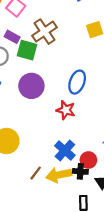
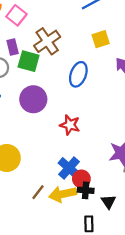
purple rectangle: (12, 37) -> (13, 47), turned 48
blue ellipse: (77, 82) -> (78, 74), moved
red circle: (88, 160) -> (81, 179), moved

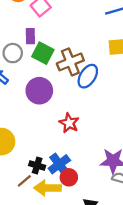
brown cross: (47, 41) -> (70, 62), moved
black cross: (86, 190) -> (37, 166), moved

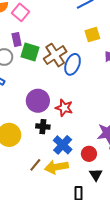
purple circle: (39, 91) -> (38, 101), moved
black cross: (37, 166) -> (43, 127), moved
red circle: (69, 177) -> (89, 154), moved

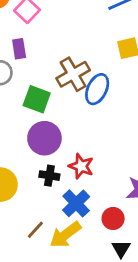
green square: (30, 52) -> (37, 99), moved
red star: (64, 108) -> (81, 166), moved
yellow arrow: (56, 167) -> (65, 235), turned -30

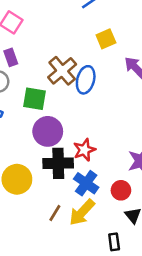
red star: (81, 166) -> (84, 150), turned -30
black cross: (49, 176) -> (58, 163), size x1.6

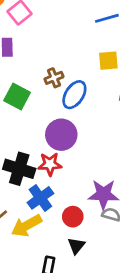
brown cross: (62, 71) -> (54, 78), size x0.6
purple circle: (48, 131) -> (61, 135), moved

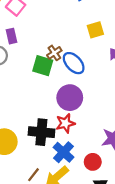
blue ellipse: (74, 95) -> (74, 63), turned -65
green square: (17, 96) -> (43, 66), moved

